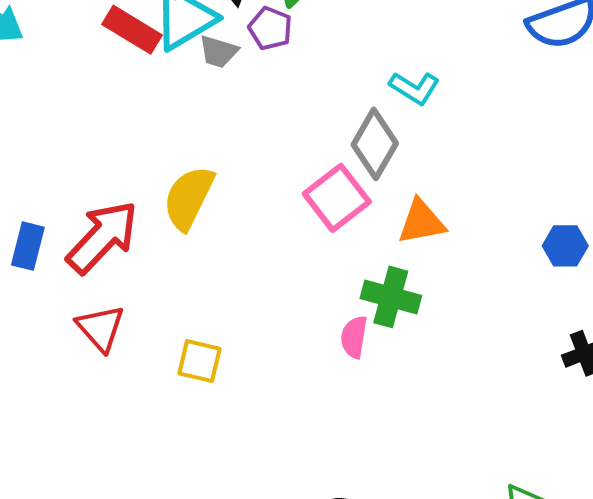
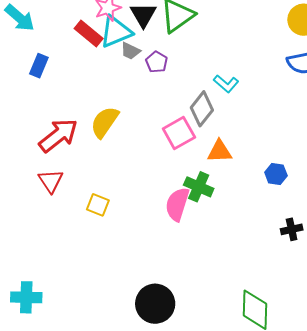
purple pentagon: (270, 28) -> (157, 62), moved
blue rectangle: (28, 246) -> (39, 66), moved
blue hexagon: (565, 246) -> (276, 174), moved
pink semicircle: (354, 337) -> (177, 204), size x1.6

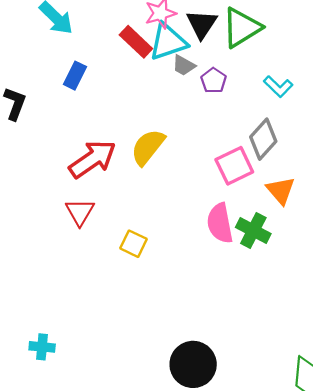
cyan L-shape: (226, 84) -> (278, 87), moved
orange triangle: (220, 151) -> (281, 190), turned 48
pink semicircle: (177, 204) -> (220, 223), moved, turned -32
cyan cross: (26, 297) -> (42, 347), size x0.7

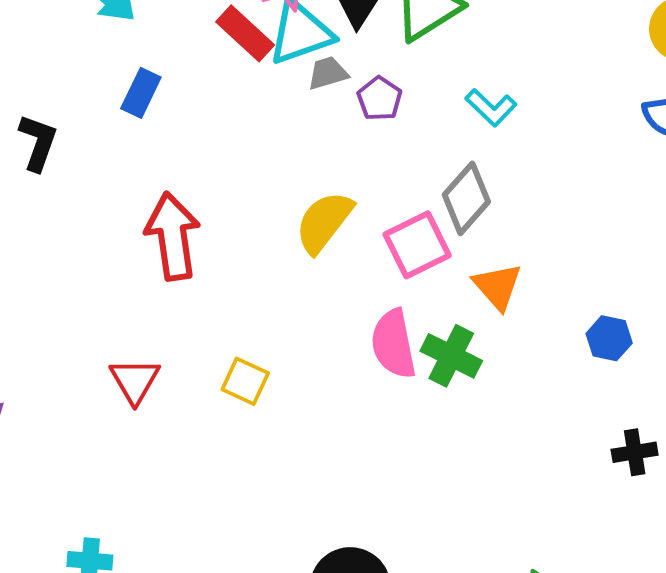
gray trapezoid: (184, 65) -> (328, 73), turned 135
yellow semicircle: (148, 147) -> (324, 222), moved
red arrow: (92, 159) -> (173, 236), turned -63
red triangle: (80, 212) -> (135, 381), moved

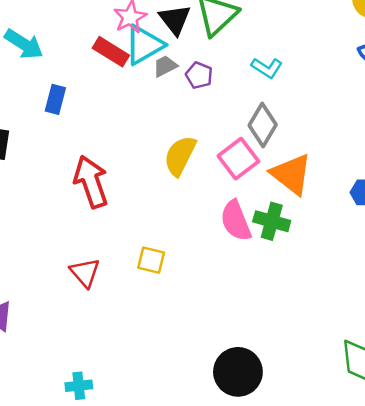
orange triangle: (497, 286) -> (291, 174), size x1.4

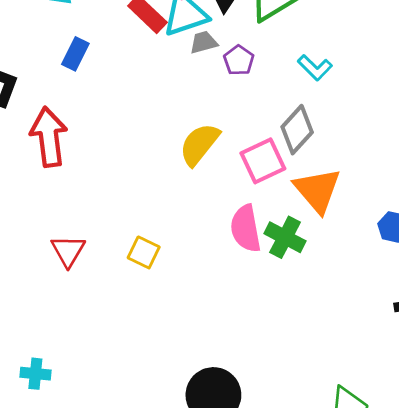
red arrow: (91, 182) -> (49, 137), moved

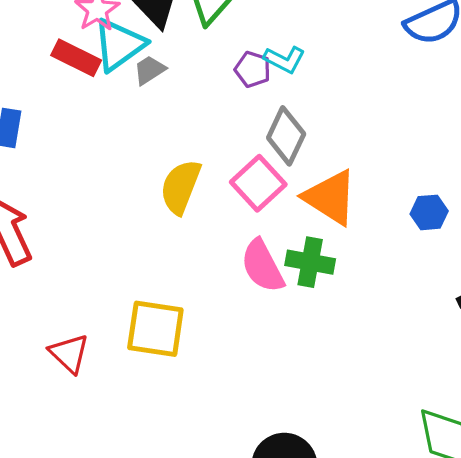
purple pentagon: (239, 60) -> (253, 69), moved
yellow square: (144, 252) -> (155, 329), size x1.6

